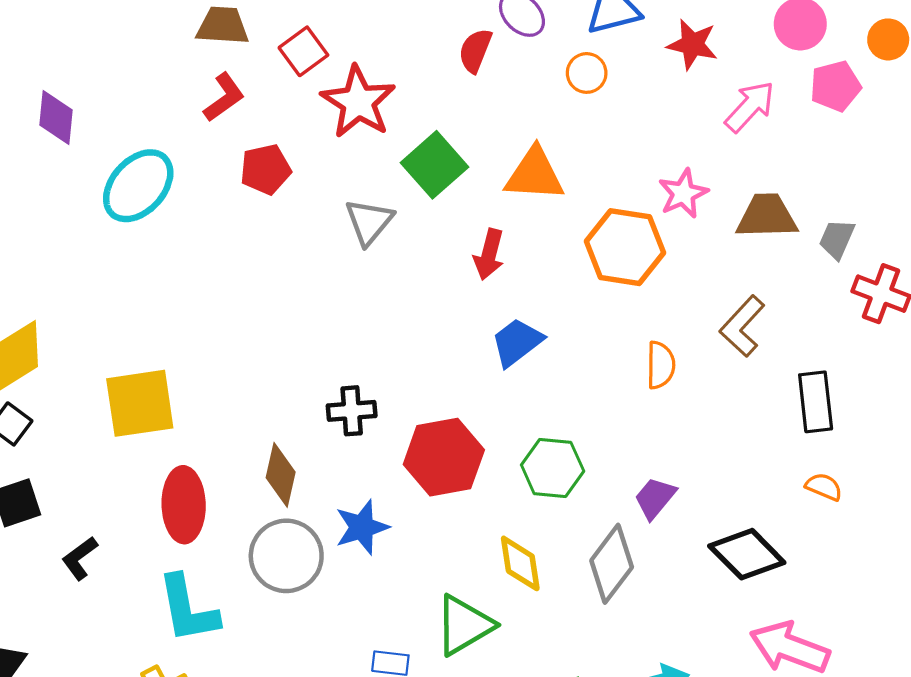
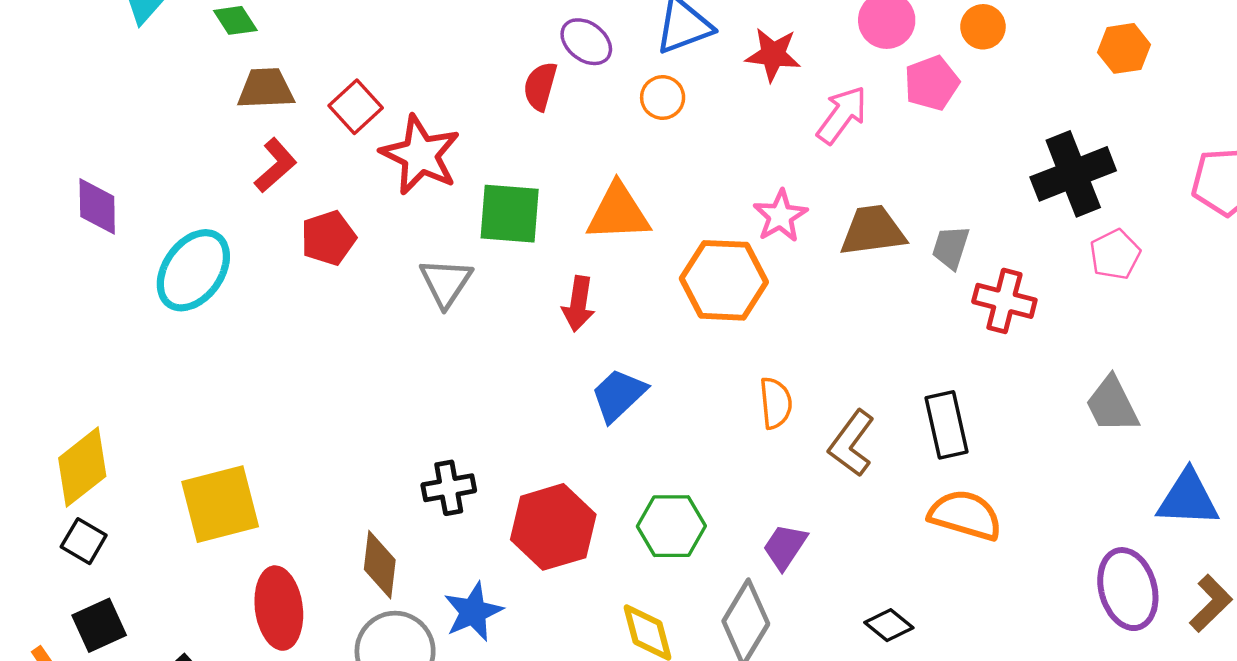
green square: (435, 165) -> (510, 214), turned -38
brown L-shape: (742, 326) -> (851, 443), moved
orange semicircle: (824, 487) -> (965, 515), size x1.8
black diamond: (747, 554) -> (889, 625), moved, size x0.6

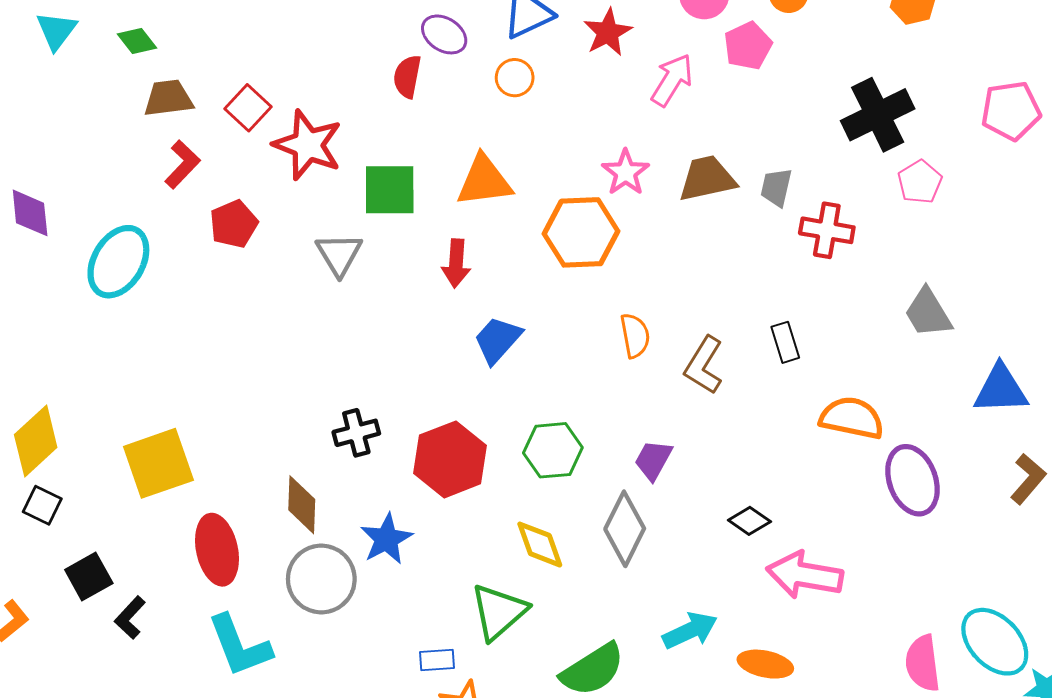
red star: (773, 55) -> (608, 32), turned -30
black rectangle: (947, 425) -> (785, 342), size x0.7
orange semicircle: (965, 515) -> (852, 418), moved
purple ellipse: (1128, 589) -> (913, 480), moved
black square: (99, 625) -> (89, 576), moved

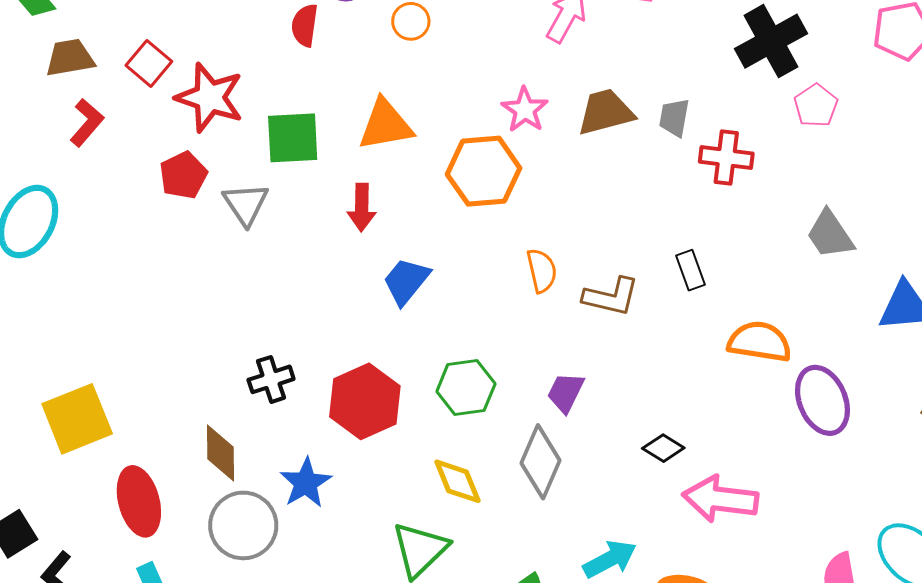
red pentagon: (234, 224) -> (183, 175), moved
brown L-shape: (704, 365) -> (611, 297), turned -106

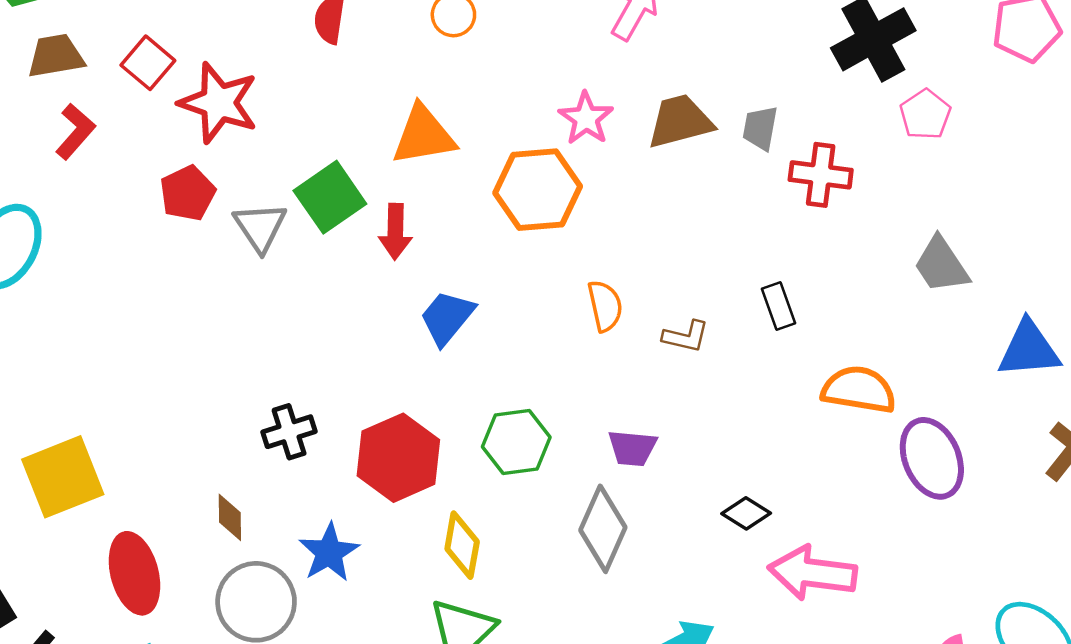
green square: (293, 138) -> (330, 197), moved, turned -32
brown L-shape: (611, 297) -> (686, 336), size x0.7
purple trapezoid: (566, 392) -> (632, 448), turned -111
brown diamond: (221, 453) -> (230, 517), size x0.7
yellow diamond: (457, 481) -> (462, 545), moved, turned 32

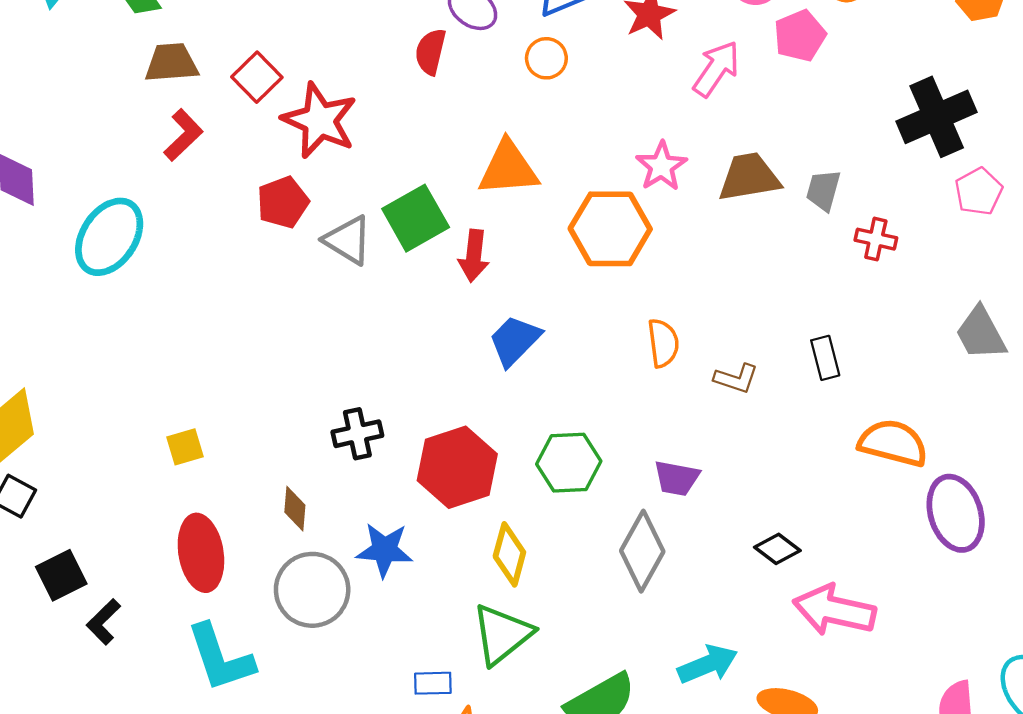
red cross: (821, 175) -> (876, 239), size x0.7
gray triangle: (260, 227) -> (348, 240), turned -30
yellow square: (63, 477) -> (185, 447), moved, size x0.5
blue star: (329, 552) -> (384, 550), turned 30

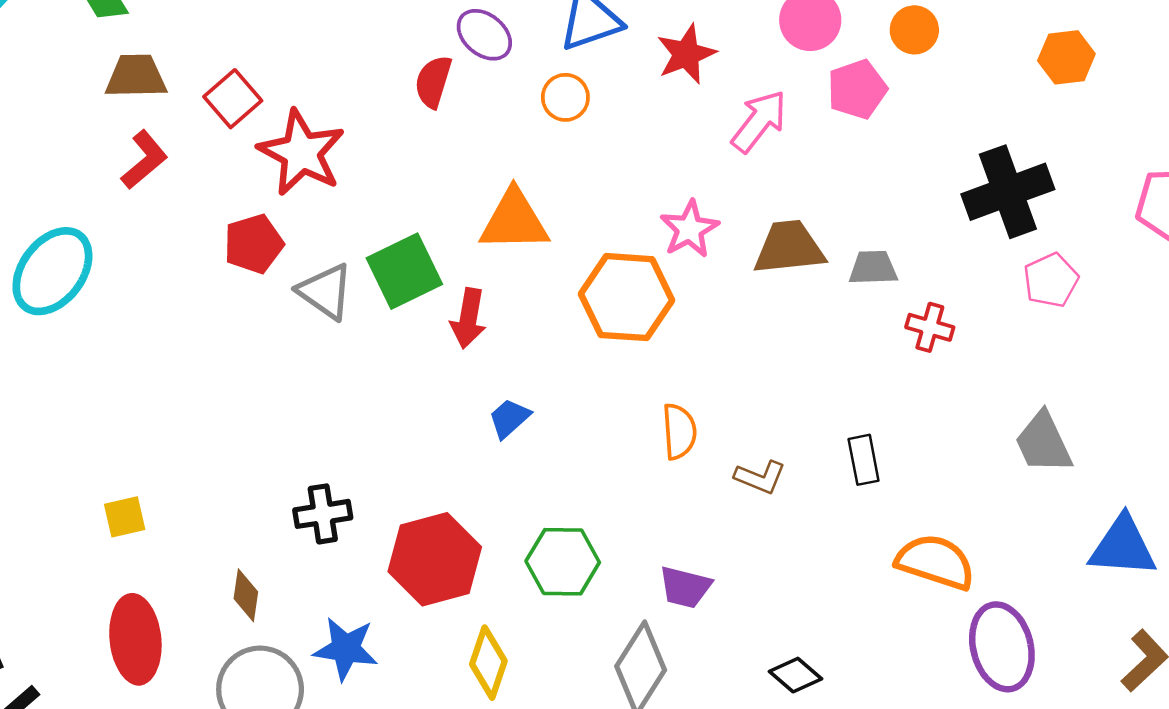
gray trapezoid: (823, 190) -> (873, 268), turned 69
blue trapezoid: (515, 341) -> (509, 418), size x0.7

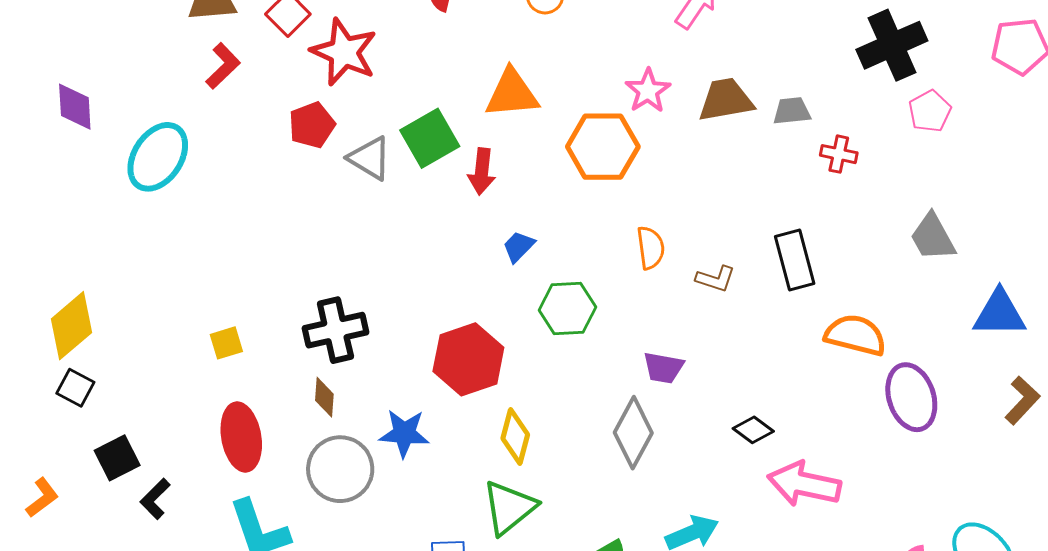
black rectangle: (864, 460) -> (795, 260), size x1.5
black cross: (323, 514) -> (335, 330), moved, size x1.4
green hexagon: (563, 562) -> (567, 309), moved

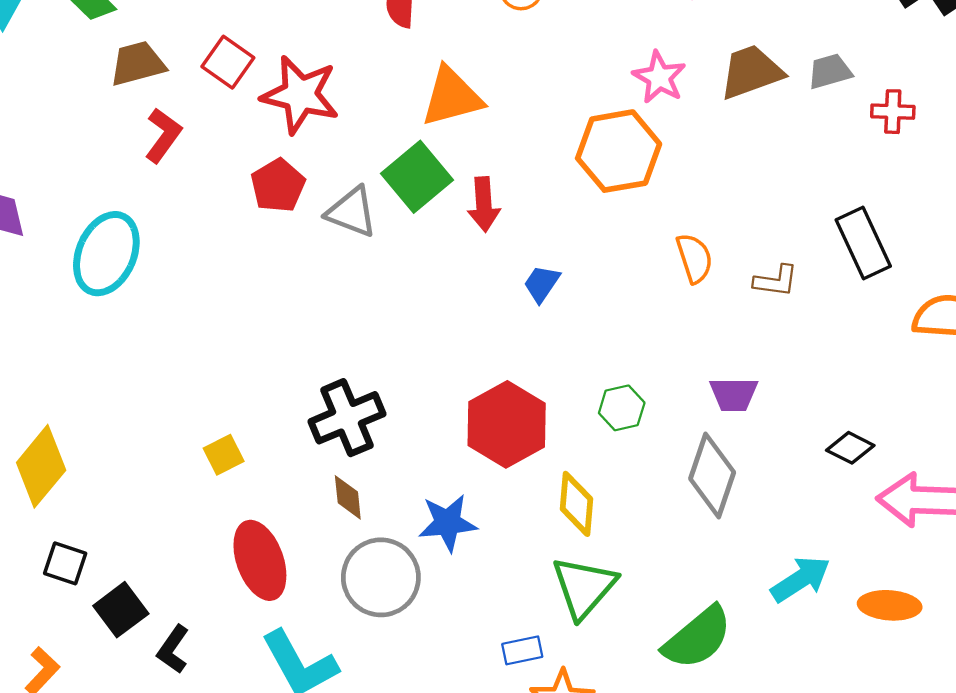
orange triangle: (512, 93) -> (452, 97), moved
green hexagon: (567, 309) -> (622, 408), moved, size x0.7
black square: (75, 388) -> (65, 563), moved

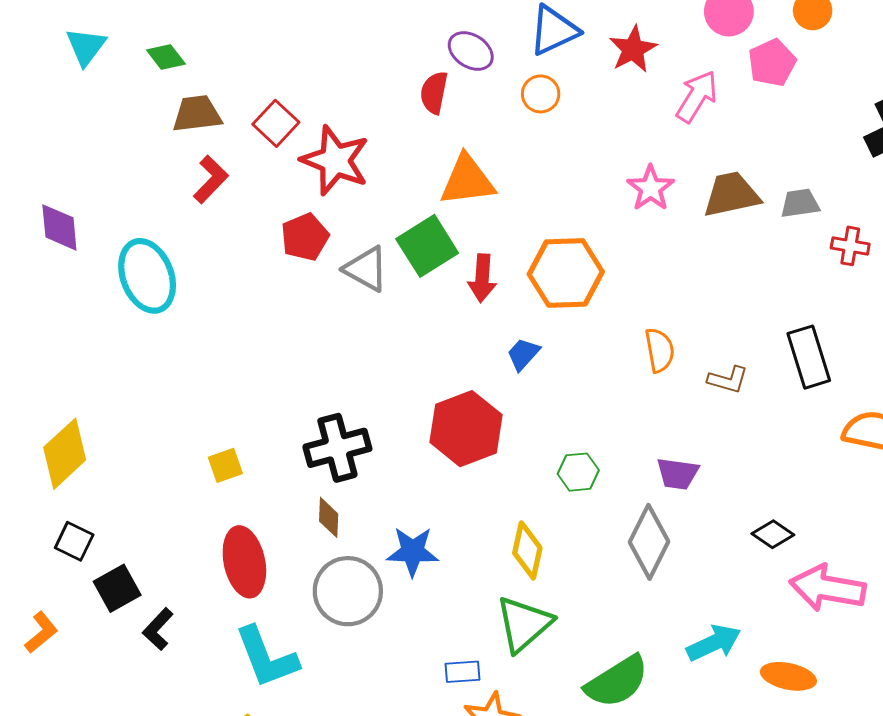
orange hexagon: (619, 151) -> (566, 273), moved
cyan ellipse: (106, 254) -> (147, 276), turned -52
red hexagon: (507, 424) -> (466, 429), moved

